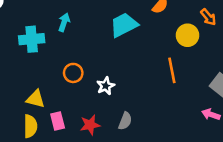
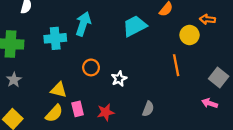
orange arrow: (208, 17) -> (207, 19), turned 136
cyan arrow: (64, 22) -> (83, 24), size x1.5
gray semicircle: (125, 121) -> (148, 109), moved
yellow semicircle: (30, 126) -> (54, 113), turned 42

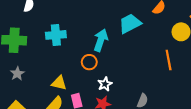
cyan arrow: (83, 24) -> (101, 40), moved
white star: (119, 79) -> (105, 84), moved

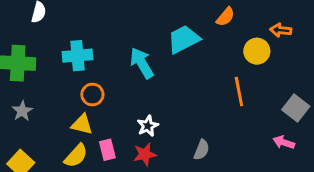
cyan arrow: (101, 40) -> (142, 63), turned -50
orange circle: (89, 62) -> (92, 95), moved

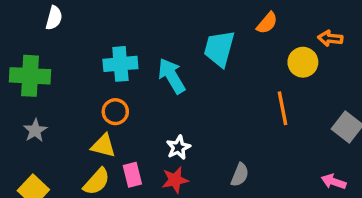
cyan trapezoid: (184, 39) -> (219, 49), turned -48
cyan cross: (77, 56) -> (120, 64), moved
pink arrow: (284, 142) -> (334, 182), moved

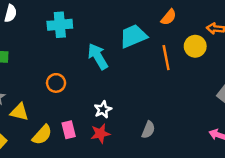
cyan trapezoid: (219, 49) -> (133, 36), turned 52
cyan cross: (120, 64) -> (60, 25), moved
orange line: (282, 108) -> (166, 58), moved
yellow triangle: (103, 146) -> (19, 112), moved

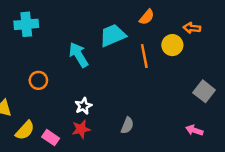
cyan cross: (60, 25) -> (26, 24), moved
pink rectangle: (69, 130) -> (51, 138), moved, turned -42

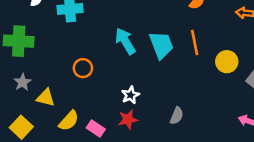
cyan trapezoid: (113, 35) -> (161, 45), moved, turned 92
yellow circle: (172, 45) -> (227, 62), moved

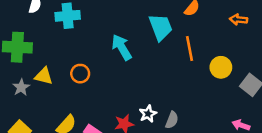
cyan trapezoid: (161, 45) -> (161, 27), moved
white star: (130, 95) -> (148, 114), moved
yellow triangle: (46, 98) -> (44, 76), moved

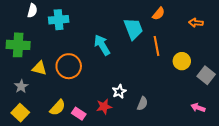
orange circle: (80, 74) -> (69, 66), size x1.6
gray star: (21, 87) -> (21, 86), moved
white star: (148, 114) -> (119, 91), moved

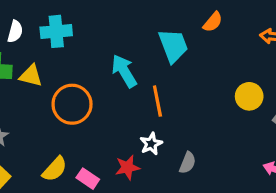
white semicircle: (32, 11) -> (15, 31), moved
orange line: (157, 46) -> (157, 101), moved
yellow triangle: (39, 68) -> (31, 76), moved

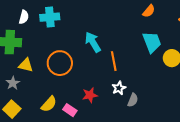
cyan trapezoid: (173, 46) -> (152, 42), moved
yellow triangle: (31, 76) -> (26, 65), moved
white star: (151, 144) -> (119, 88), moved
red star: (127, 167) -> (90, 95), moved

